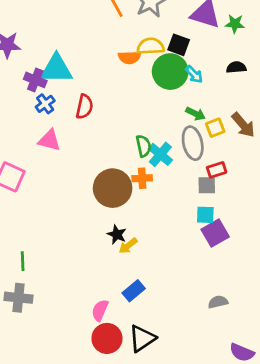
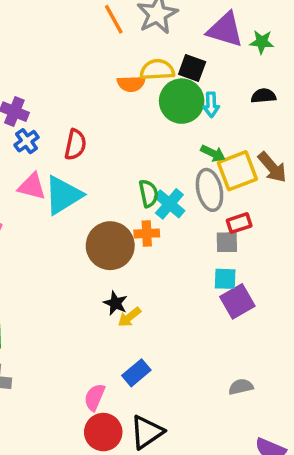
cyan triangle: (56, 69) -> (63, 195), moved, turned -32
cyan arrow: (194, 74) -> (211, 105), turned 42
yellow square: (215, 128) -> (237, 171), size x1.6

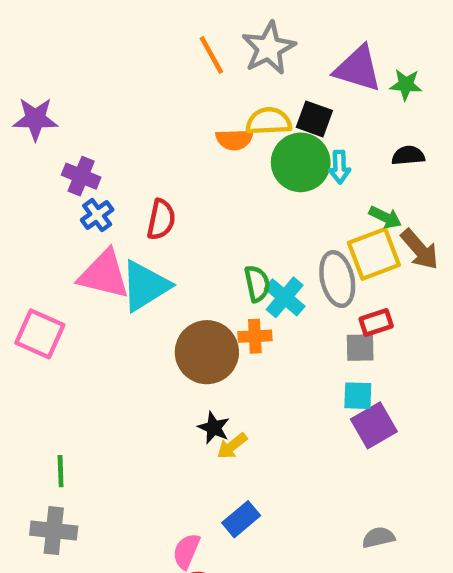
green arrow: (213, 153) -> (385, 217), moved
pink triangle: (32, 186) -> (104, 274), size x1.4

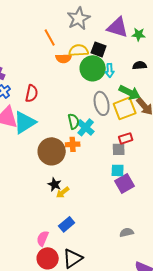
orange line: (211, 55) -> (50, 37), moved
green arrow: (385, 217) -> (130, 92), size x1.5
gray ellipse: (337, 279) -> (102, 103), moved

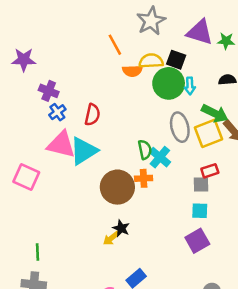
purple square: (125, 183) -> (197, 241), moved
yellow arrow: (63, 192) -> (111, 238), moved

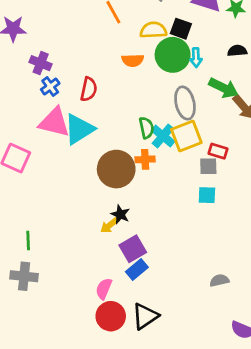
orange semicircle: (132, 71) -> (133, 60), moved
yellow square: (209, 133) -> (186, 136), moved
red rectangle: (210, 171) -> (218, 151), turned 35
purple square: (197, 241) -> (133, 249), moved

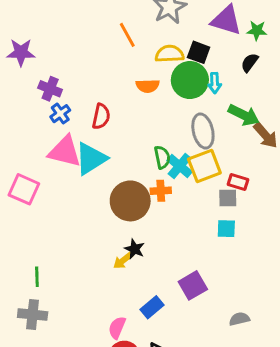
black semicircle: (237, 51) -> (250, 63), moved, turned -48
purple square: (133, 249) -> (193, 285), moved

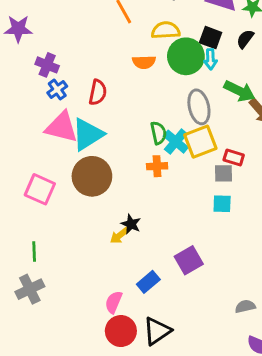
black square: (199, 52) -> (211, 38), moved
pink square: (24, 189) -> (40, 189), moved
brown circle: (130, 201) -> (92, 176), moved
gray cross: (33, 315) -> (30, 289), turned -32
gray semicircle: (239, 319) -> (245, 306), moved

